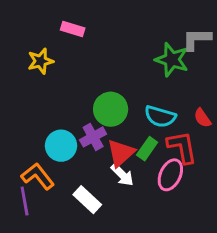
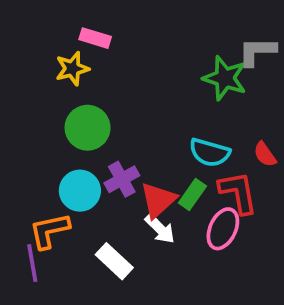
yellow star: (41, 61) -> (72, 69), moved
green circle: (111, 109) -> (88, 128), moved
orange L-shape: (38, 176) -> (49, 231), turned -64

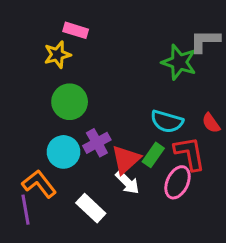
orange L-shape: (49, 231) -> (39, 184), turned 64

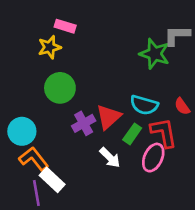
cyan circle: (63, 152) -> (22, 131), moved
red triangle: (126, 160) -> (109, 117), moved
white rectangle: (91, 208) -> (52, 180), moved
purple line: (25, 210) -> (36, 193), moved

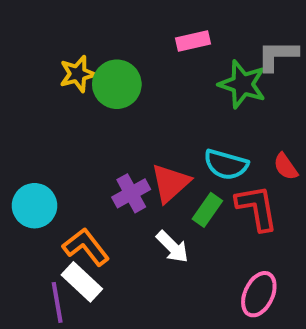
pink rectangle: (65, 26) -> (193, 41), moved, turned -30
green circle: (60, 88) -> (117, 84), moved
pink ellipse: (153, 158) -> (259, 294), moved
orange L-shape: (34, 159) -> (86, 247), moved

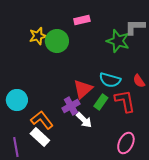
pink rectangle: (193, 41) -> (82, 20), moved
purple cross: (131, 193) -> (71, 106), moved
purple line: (57, 302) -> (16, 147), moved

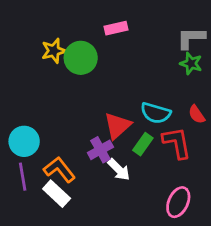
green star: (118, 41) -> (191, 63), moved, size x0.7
purple line: (16, 147) -> (23, 177), moved

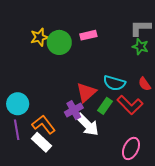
pink rectangle: (116, 28) -> (88, 35), moved
red L-shape: (177, 143) -> (130, 105), turned 145
white arrow: (119, 170) -> (87, 125), size x1.4

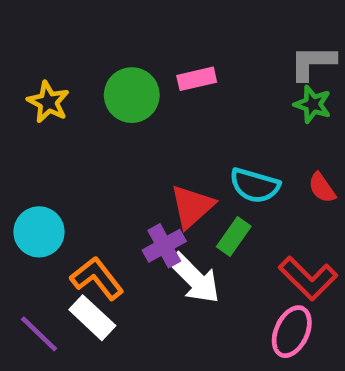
yellow star: (39, 37) -> (48, 102), moved, turned -30
red L-shape: (130, 105) -> (308, 278), moved
purple line: (17, 130) -> (39, 334), moved, turned -36

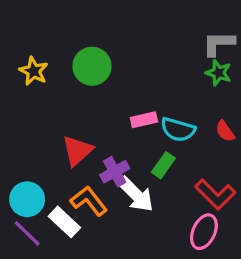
pink rectangle: (197, 79) -> (144, 120), moved
red triangle: (192, 206) -> (77, 151), moved
cyan circle: (39, 232) -> (27, 199), moved
orange L-shape: (97, 278) -> (89, 201), moved

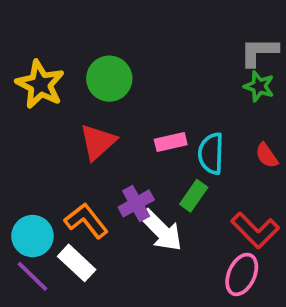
yellow star: (34, 71) -> (40, 84), size x1.4
cyan semicircle: (178, 130) -> (211, 154), turned 76
red triangle: (77, 151) -> (98, 142), moved
orange L-shape: (89, 201) -> (86, 221), moved

